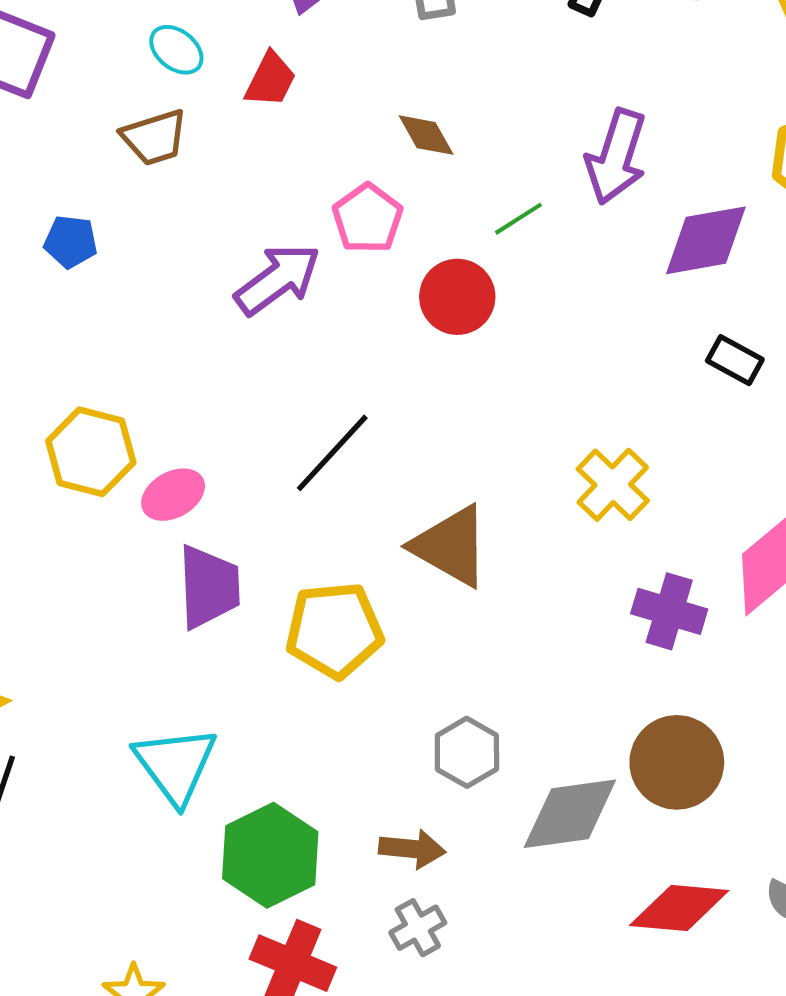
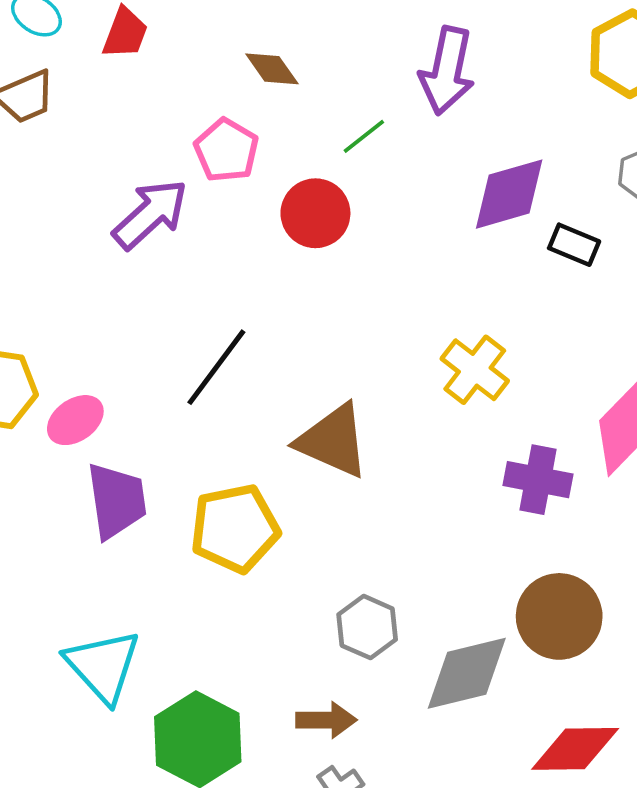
purple diamond: (706, 240) -> (509, 194), moved

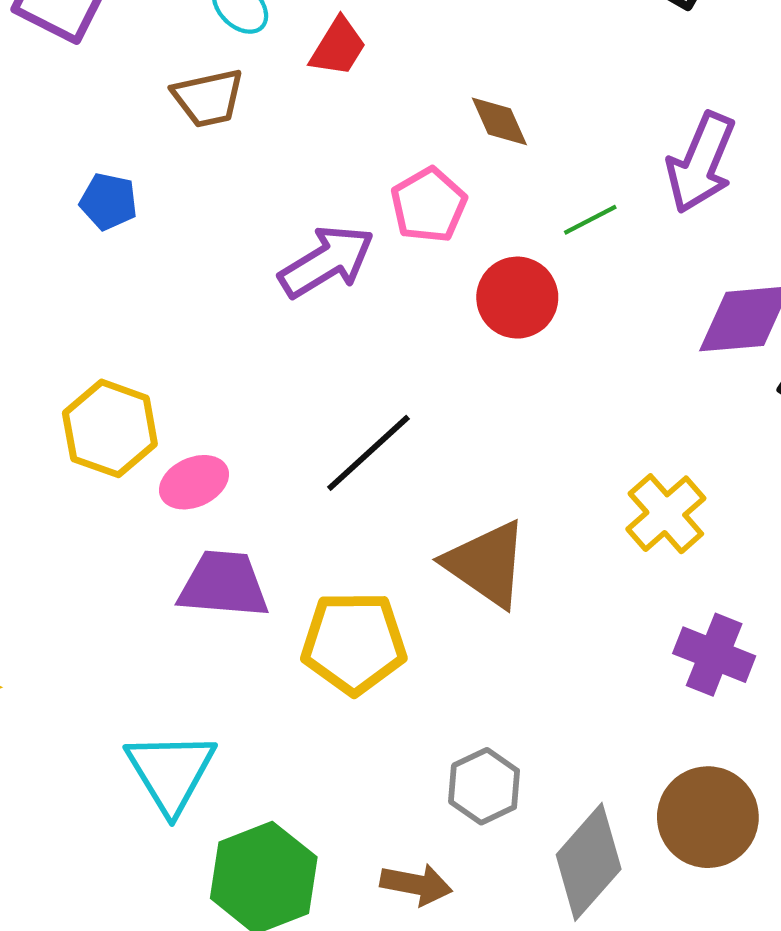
purple trapezoid: (117, 501) -> (223, 584), turned -88
gray diamond: (467, 673) -> (589, 862), turned -46

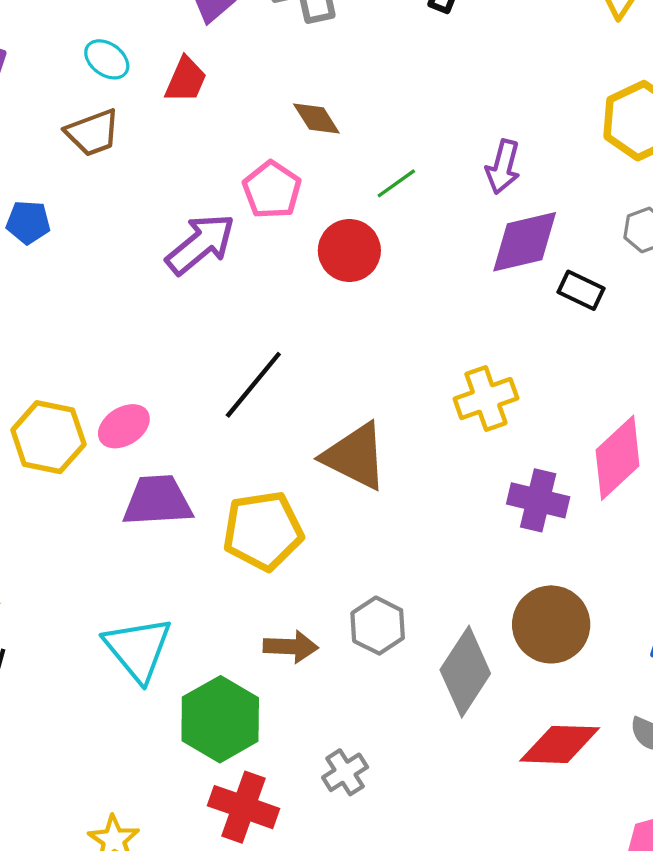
purple arrow: (701, 163) -> (503, 167), moved, size x0.7
yellow hexagon: (110, 428) -> (48, 437), moved
yellow cross: (666, 514) -> (486, 399), turned 30
brown arrow: (416, 884) -> (291, 647), moved

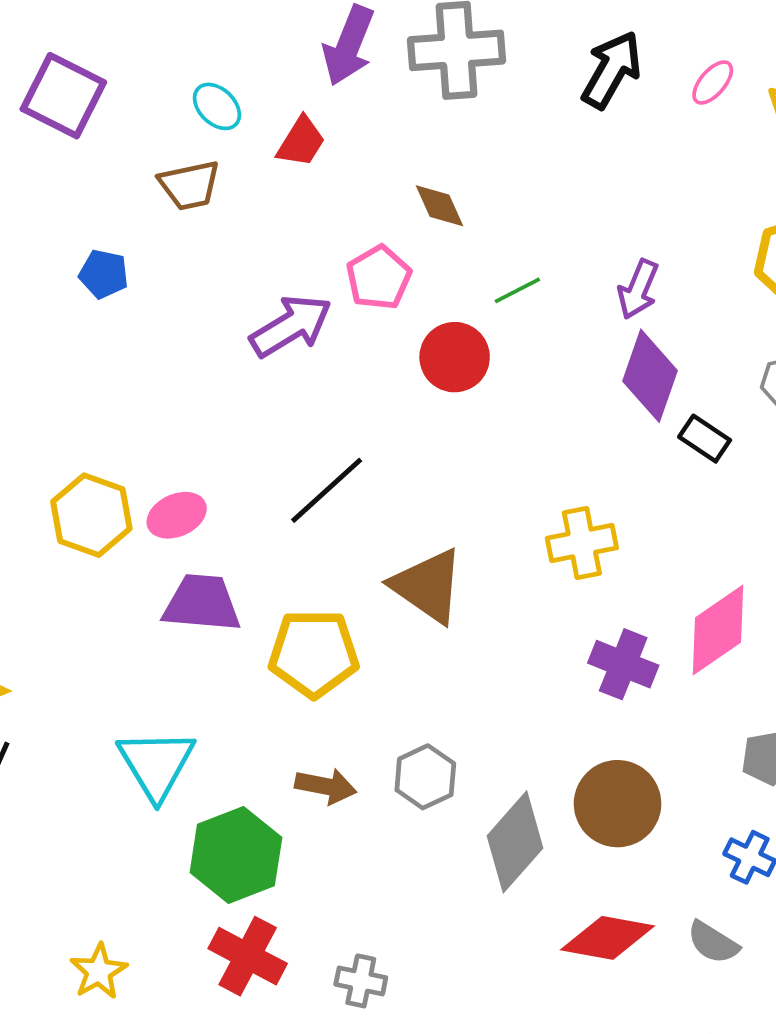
purple diamond: (525, 242) -> (650, 376), turned -66
gray cross: (345, 772) -> (361, 981), moved, turned 36

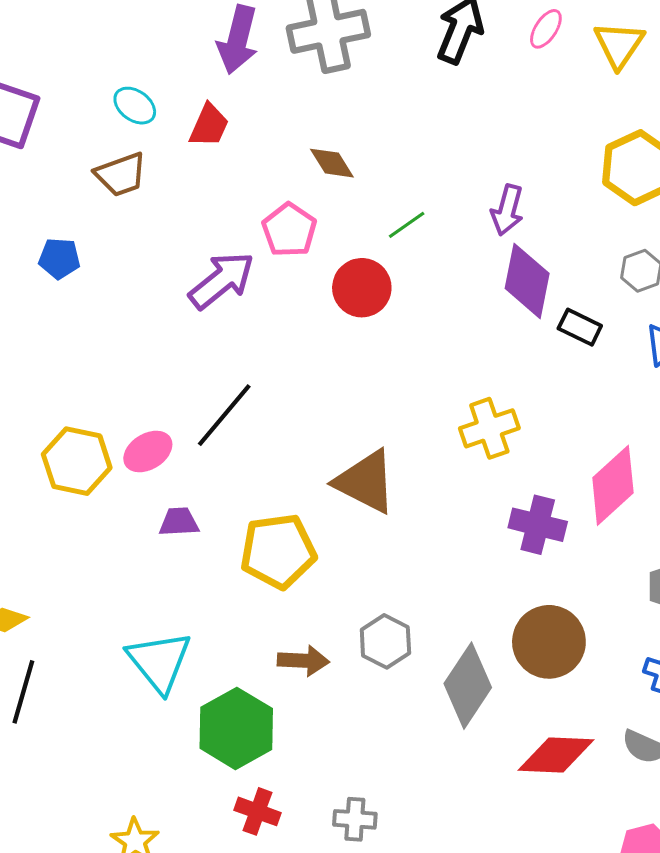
black line: (327, 490) -> (224, 415), moved
purple trapezoid: (202, 603) -> (179, 522), size x0.6
red cross: (248, 956) -> (258, 811), size x0.7

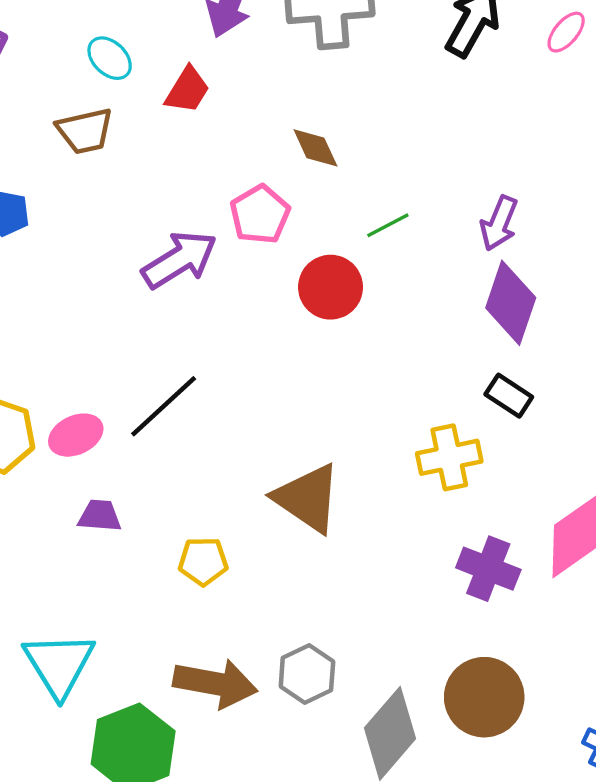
black rectangle: (580, 327) -> (509, 396), moved
yellow pentagon: (278, 551) -> (203, 561), size x0.6
brown arrow: (303, 661) -> (215, 683), size x1.5

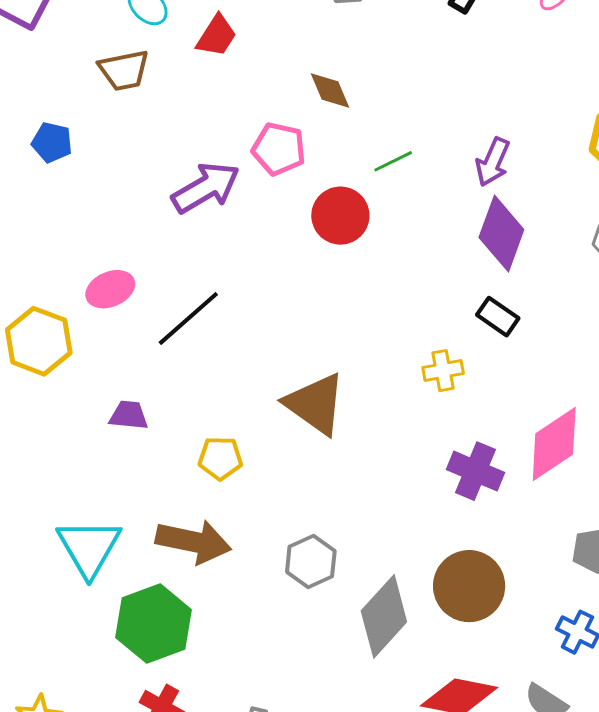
pink pentagon: (260, 214) -> (279, 149), turned -30
pink ellipse: (76, 435) -> (110, 289), moved
yellow cross: (449, 457) -> (443, 371), size x0.7
brown arrow: (215, 683) -> (193, 542), moved

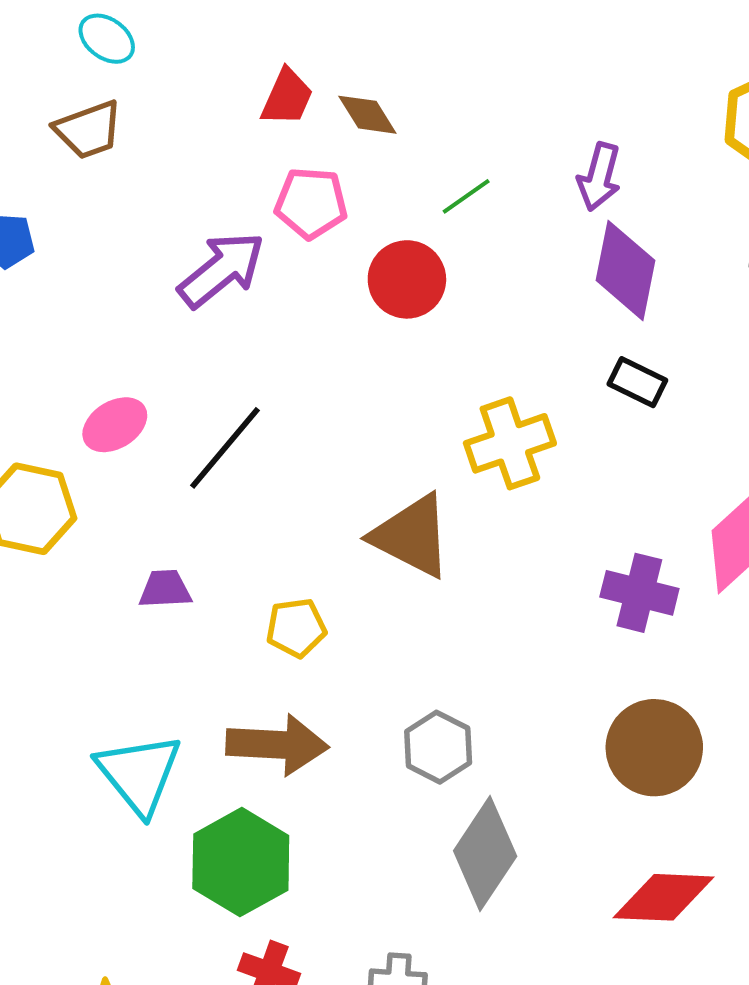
red trapezoid: (217, 36) -> (287, 97), moved
yellow cross: (443, 371) -> (510, 443), moved, size x1.6
gray diamond: (384, 616) -> (485, 854), moved

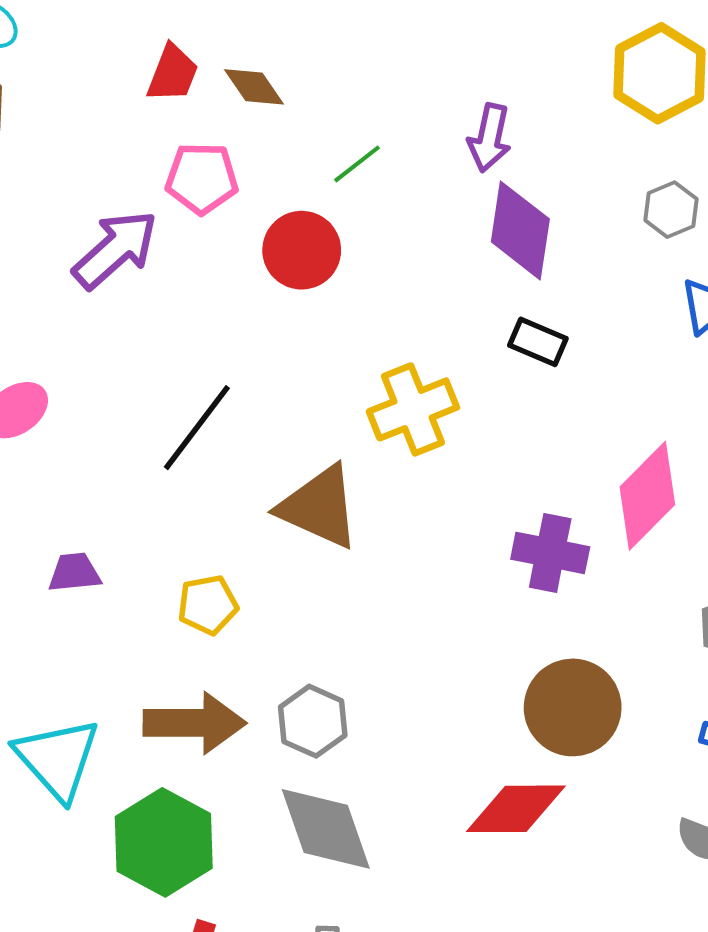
black line: (225, 448) -> (197, 428), moved
gray hexagon: (438, 747) -> (313, 721), moved
gray diamond: (485, 854) -> (326, 829), moved, turned -50
red diamond: (664, 897) -> (516, 809), moved

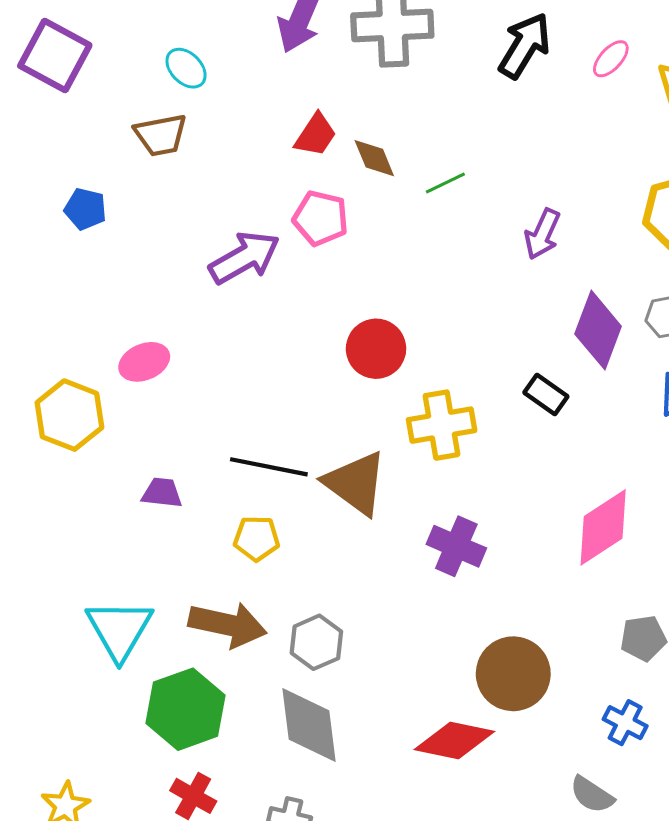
green line: (357, 164) -> (445, 183), moved
purple diamond: (520, 230) -> (598, 330), moved
red circle: (302, 250) -> (376, 349), moved
black line: (197, 428) -> (269, 467), moved, turned 52
purple cross: (550, 553) -> (456, 546), moved

